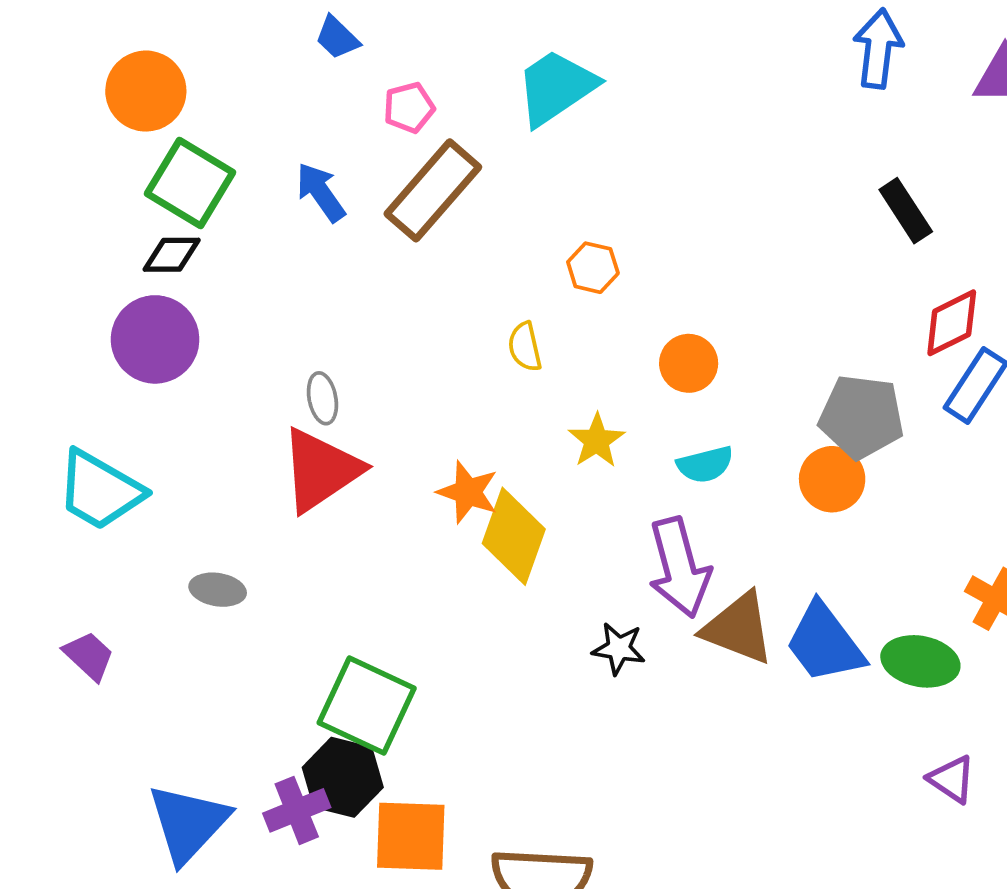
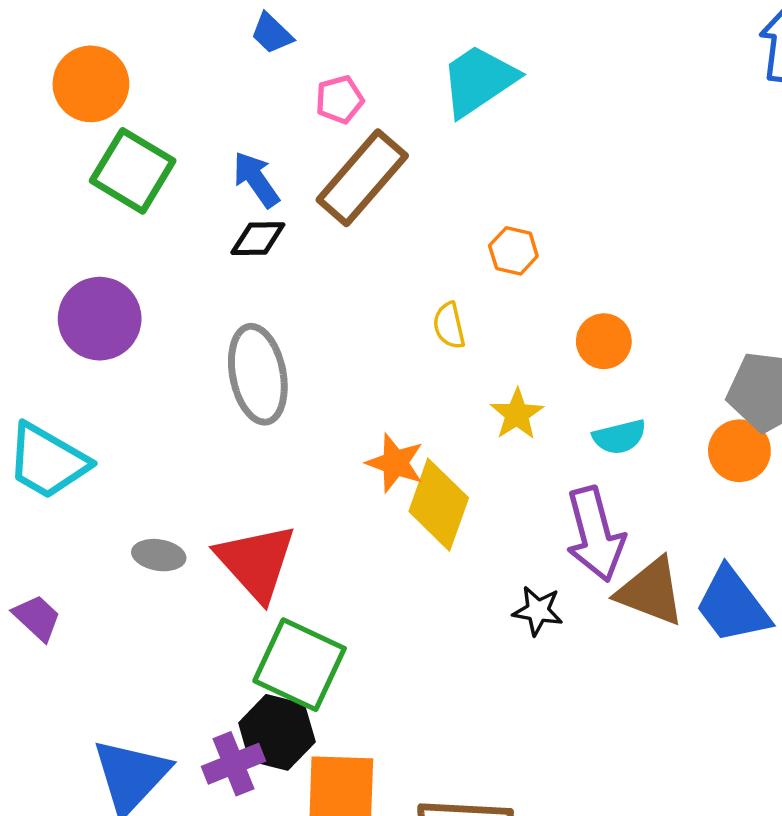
black diamond: (172, 255) -> (258, 239), moved
gray ellipse: (322, 398) -> (258, 374), size x2.0
red triangle: (321, 470) -> (256, 562), moved, turned -38

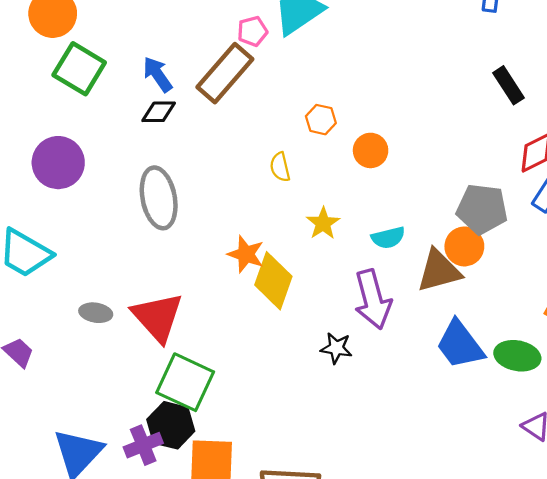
pink pentagon: (340, 100) -> (252, 31), moved
orange circle: (604, 341) -> (371, 150), moved
brown triangle: (651, 592) -> (439, 271), moved, turned -36

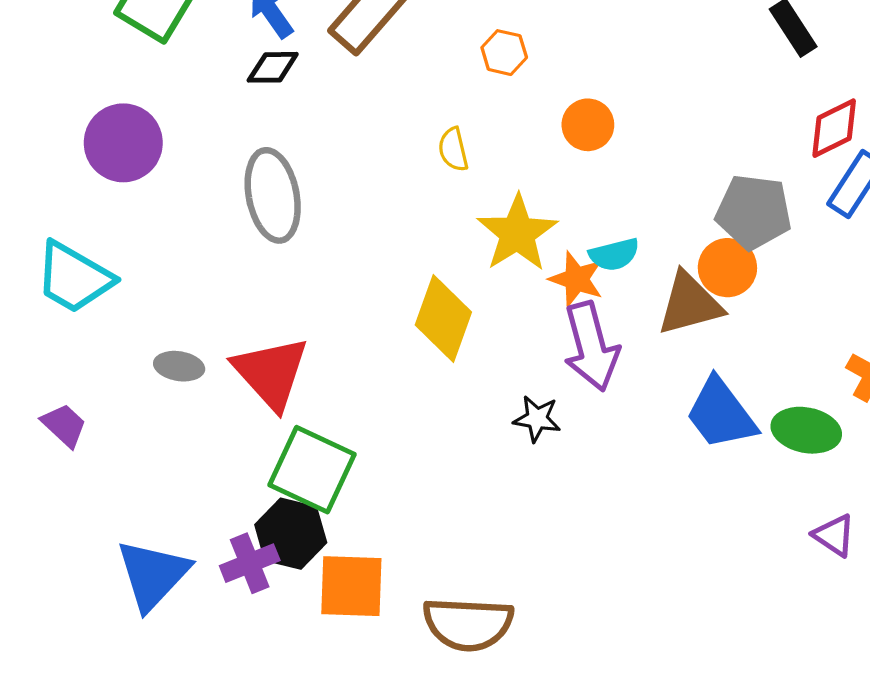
orange hexagon: (321, 120) -> (504, 53), moved
yellow star: (323, 223) -> (517, 233), size x1.6
orange star: (246, 254) -> (576, 279), moved

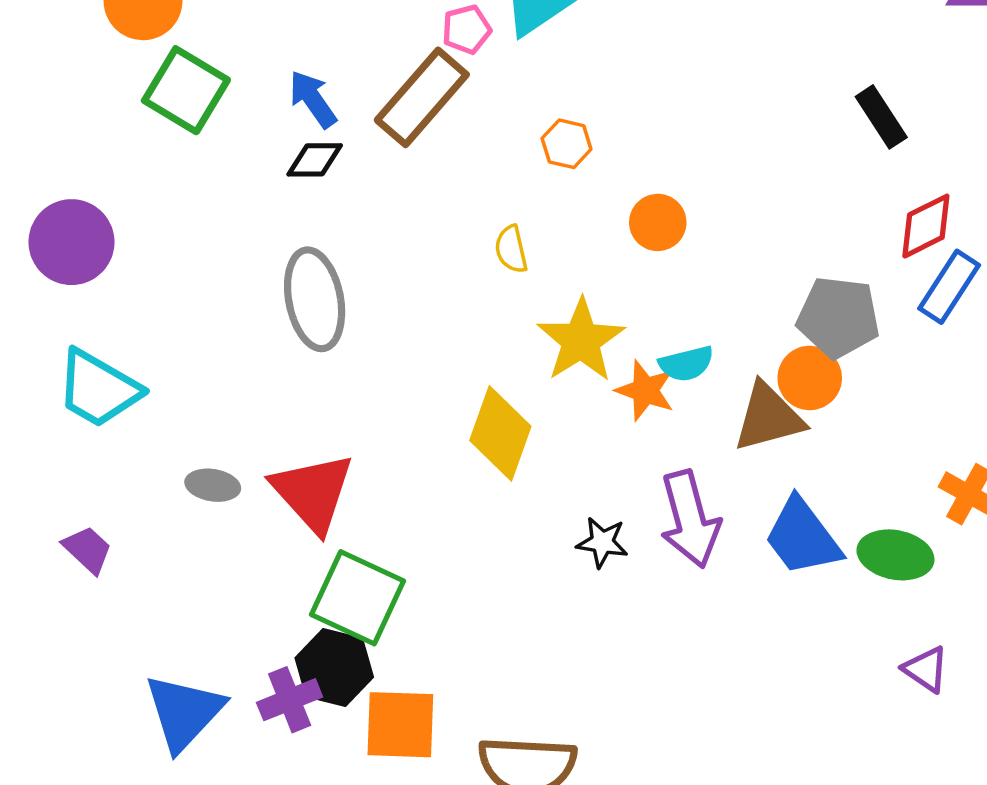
purple circle: (123, 143) -> (71, 242), moved
purple arrow: (591, 346) -> (690, 519), moved

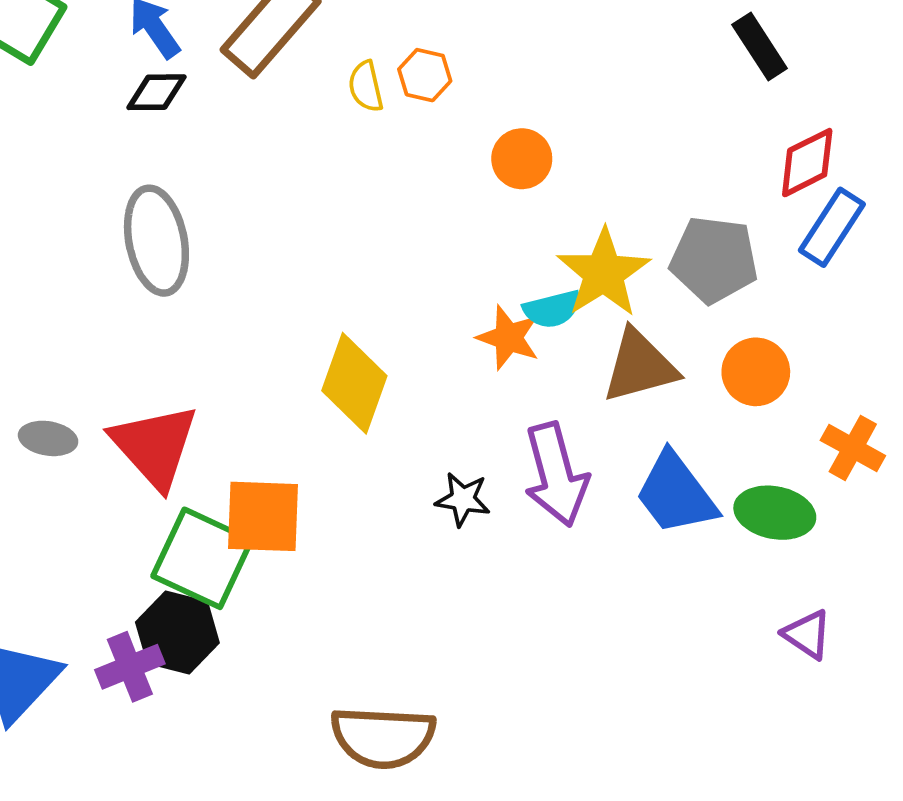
yellow semicircle: (511, 249) -> (366, 86), moved
yellow star: (581, 340) -> (604, 273), moved
orange circle: (810, 378) -> (756, 372), moved
orange square: (400, 725) -> (263, 516), moved

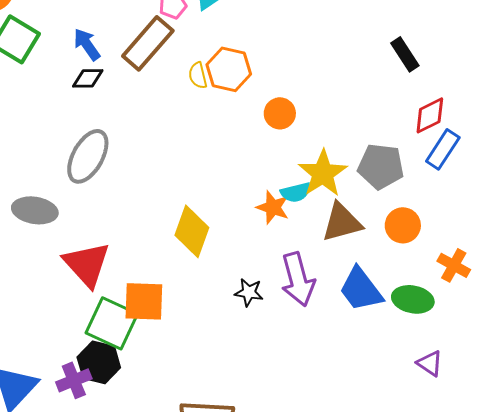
orange hexagon: (425, 75) -> (229, 69), size x1.6
gray ellipse: (156, 241) -> (88, 156), turned 40
gray ellipse: (48, 438) -> (35, 210), moved, size x1.5

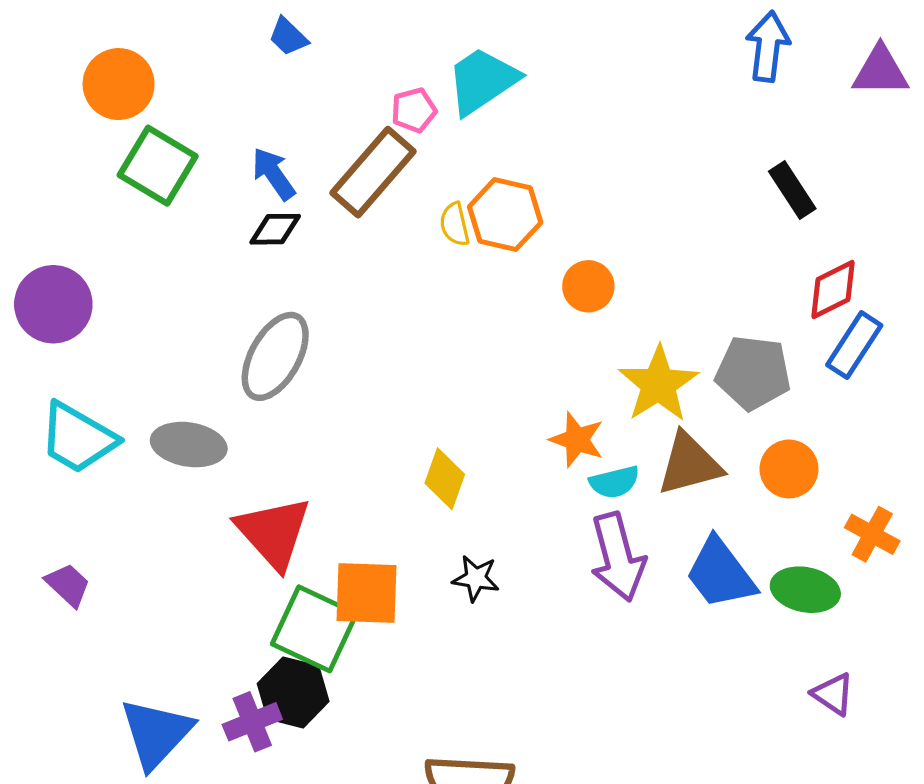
cyan semicircle: (296, 192) -> (614, 482), moved
yellow diamond: (192, 231) -> (445, 479), size x0.7
black star: (249, 292) -> (476, 578), moved

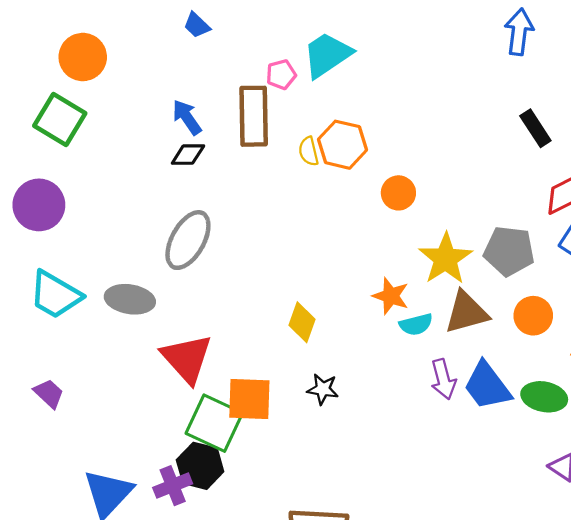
green square: (158, 166) -> (60, 119), moved
brown rectangle: (373, 172) -> (254, 116), turned -42
purple arrow: (618, 557) -> (443, 379), moved, size x0.7

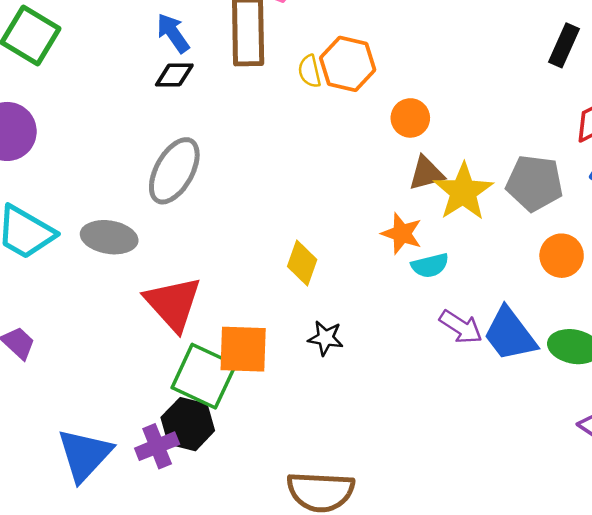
black rectangle: (535, 128) -> (564, 45), turned 57
brown triangle: (466, 312) -> (426, 173), moved, size x0.7
purple arrow: (443, 379) -> (461, 327), turned -42

